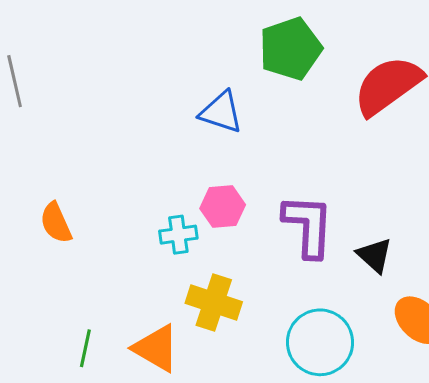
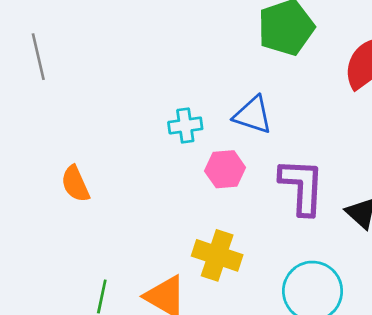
blue triangle: (221, 112) -> (253, 115), moved
cyan cross: (178, 235) -> (185, 125), moved

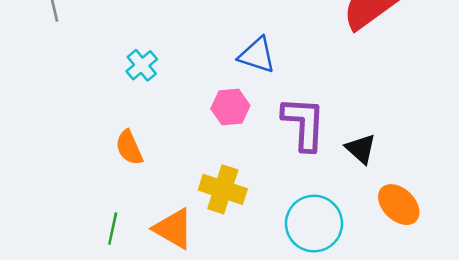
cyan cross: (185, 125) -> (142, 65), moved, turned -32
orange semicircle: (75, 184) -> (129, 148), moved

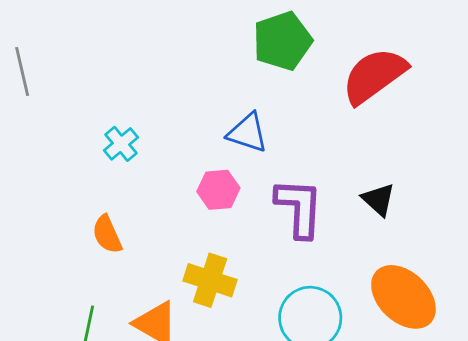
black triangle: (361, 149) -> (378, 200), moved
orange ellipse: (399, 205) -> (403, 297), size x1.4

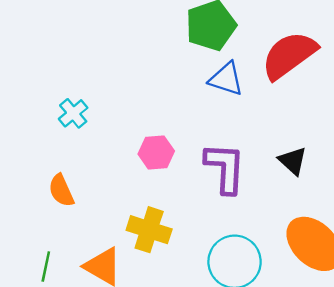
blue triangle: (248, 133) -> (226, 79), moved

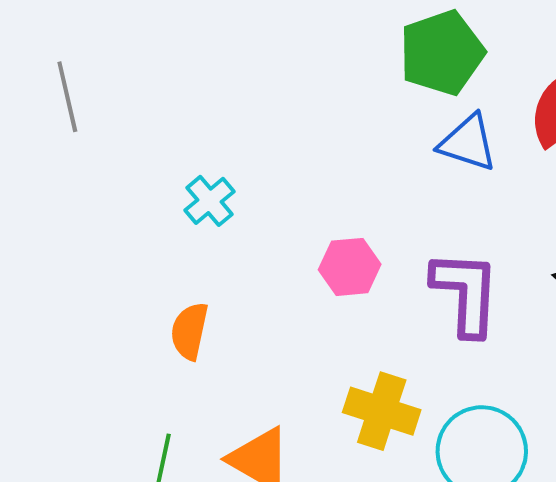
orange semicircle: (61, 190) -> (189, 331), turned 36
yellow cross: (149, 230) -> (382, 411), moved

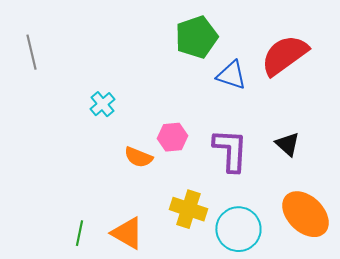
green pentagon: (442, 53) -> (196, 37), moved
orange semicircle: (189, 331) -> (138, 157), moved, turned -80

